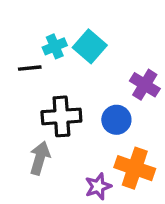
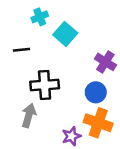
cyan cross: (55, 46) -> (40, 17), moved
blue circle: (116, 120) -> (96, 92), moved

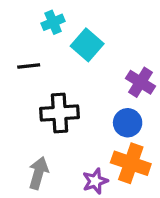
gray arrow: (29, 115) -> (38, 173), moved

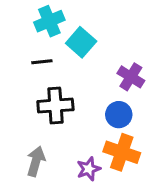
cyan cross: (53, 22) -> (49, 21), size x1.4
black line: (29, 66) -> (42, 62), moved

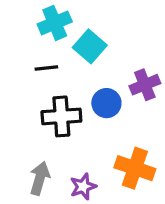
purple cross: (131, 77) -> (145, 85), turned 36
blue circle: (119, 115) -> (106, 103), moved
purple star: (89, 169) -> (83, 187), moved

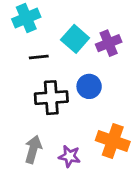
cyan cross: (55, 23) -> (26, 18), moved
purple cross: (145, 85) -> (109, 43), moved
purple star: (83, 187) -> (69, 156), turned 30

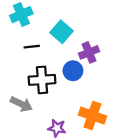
purple cross: (109, 43) -> (89, 52), moved
gray arrow: (33, 149) -> (21, 104), moved, turned 100

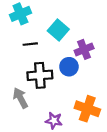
gray arrow: (21, 104) -> (20, 98), turned -144

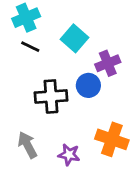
black line: (30, 44) -> (30, 47), moved, turned 32
gray arrow: (20, 98) -> (27, 145), moved

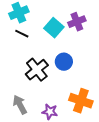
purple cross: (108, 63) -> (77, 22), moved
black cross: (51, 96) -> (37, 70), turned -35

